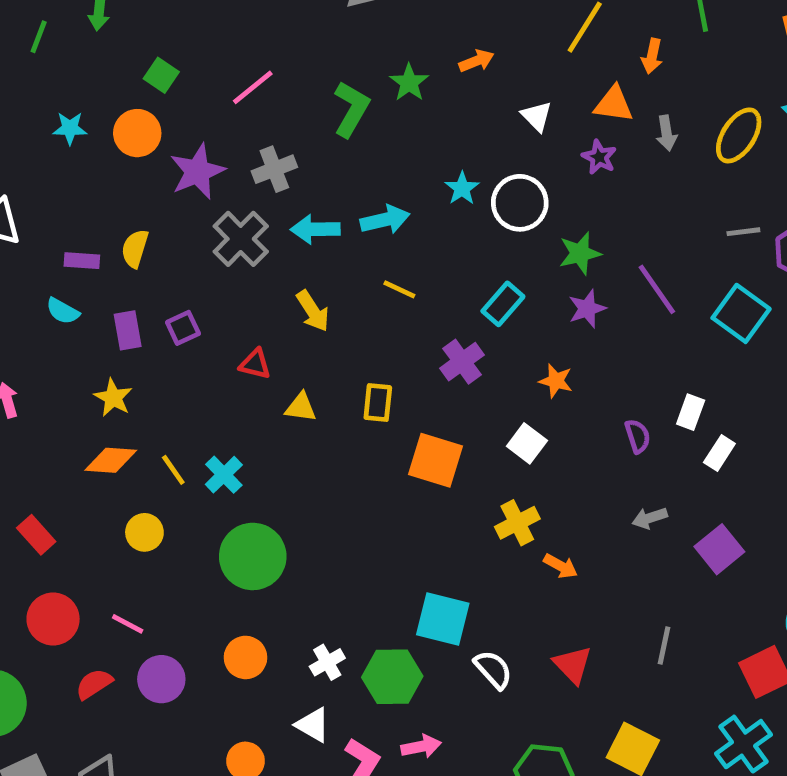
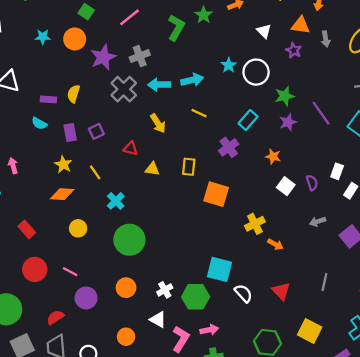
white square: (527, 443) -> (286, 186), moved
yellow line: (173, 470) -> (95, 172), moved
red semicircle: (94, 684) -> (55, 317), moved

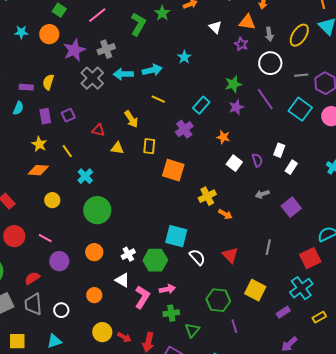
white circle: (256, 72) -> (270, 63), moved
cyan semicircle: (39, 123) -> (18, 108), turned -96
yellow arrow: (158, 123) -> (131, 119), moved

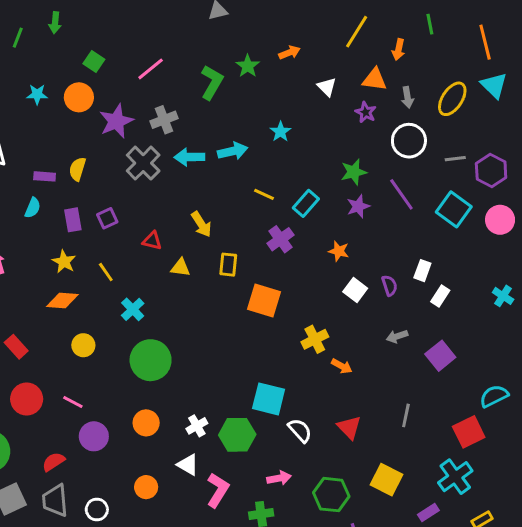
yellow line: (158, 99) -> (264, 194), moved
pink arrow: (167, 289) -> (279, 478), moved

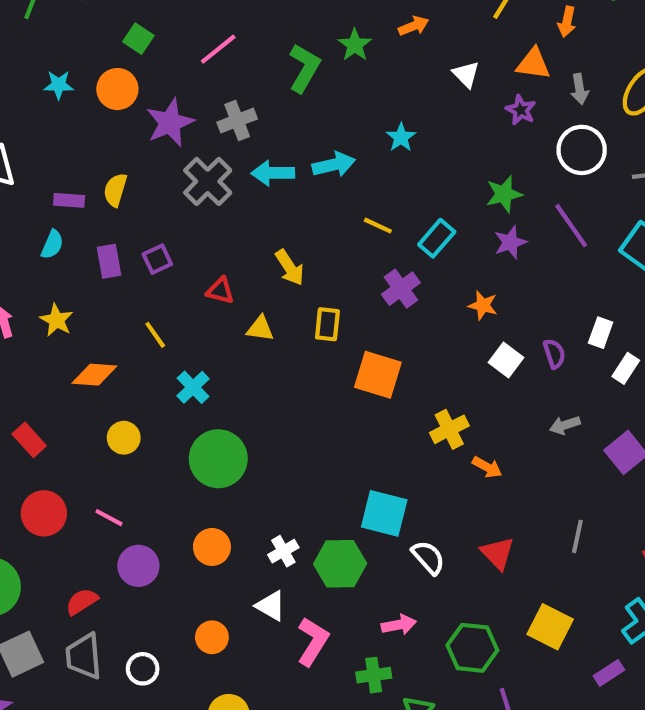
yellow star: (64, 262) -> (56, 320), moved

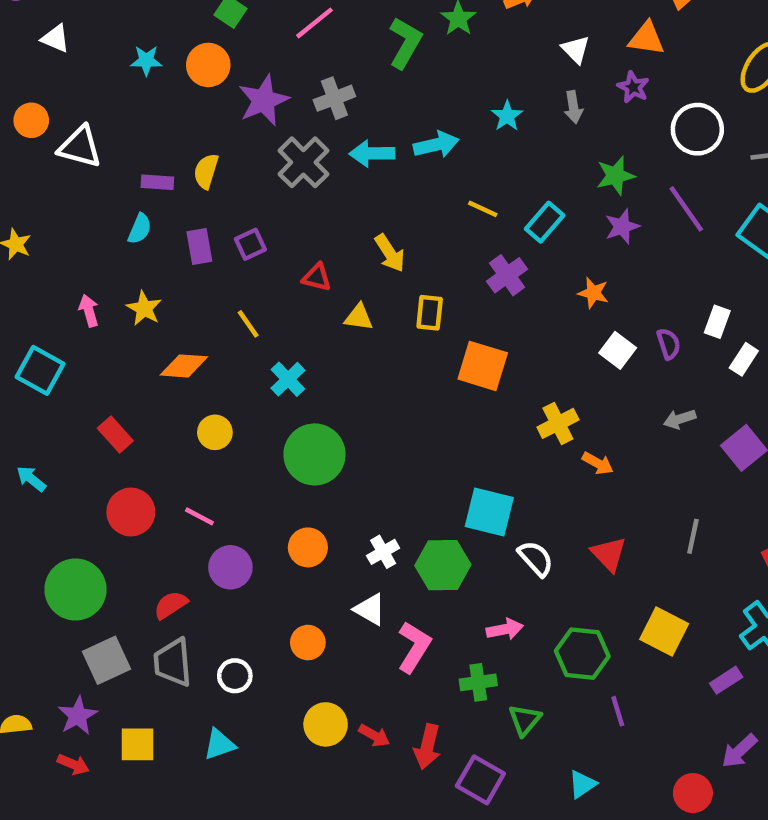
gray arrow: (580, 89) -> (573, 107), moved

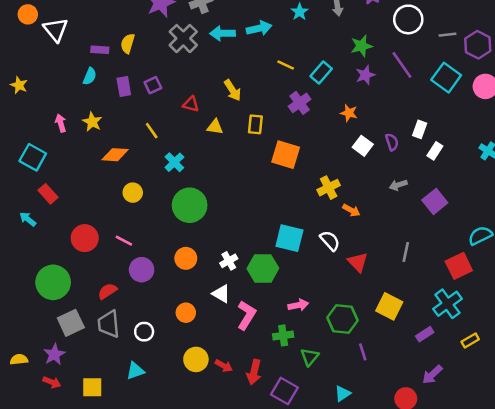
white triangle: (80, 147) -> (56, 30), turned 36
red rectangle: (115, 435) -> (48, 194), moved
white semicircle: (536, 558) -> (330, 241), moved
yellow square: (137, 744) -> (92, 387), moved

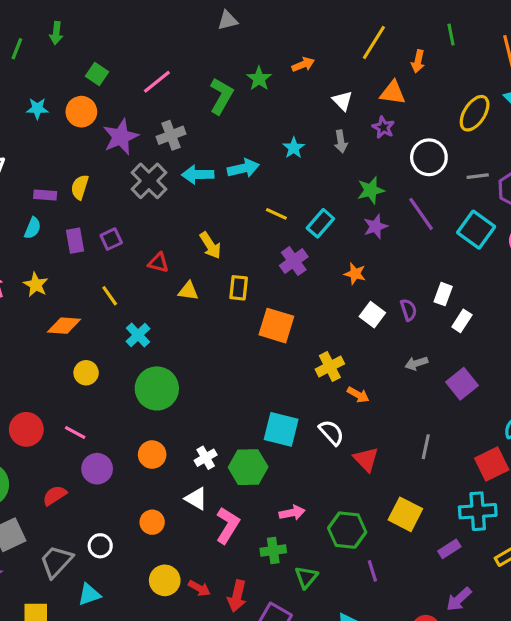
cyan cross: (447, 304) -> (478, 511), turned 32
gray trapezoid: (109, 324) -> (56, 561), moved, turned 48

